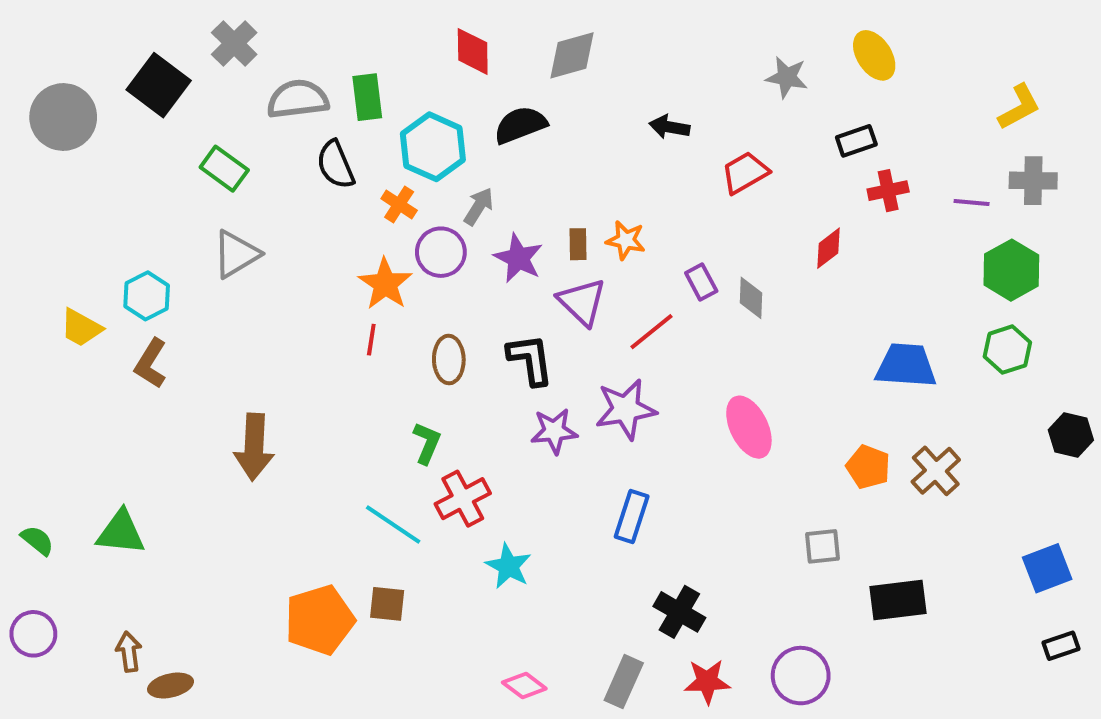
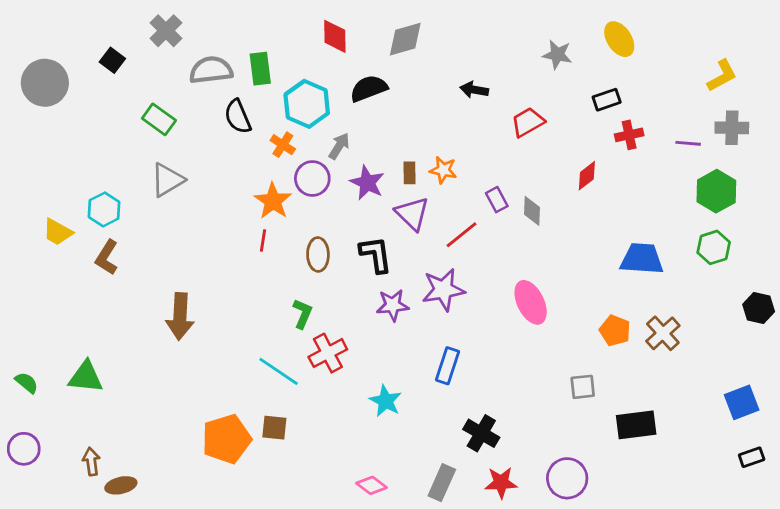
black square: (159, 85) -> (112, 60), size x0.6
cyan star: (508, 566) -> (386, 401), moved

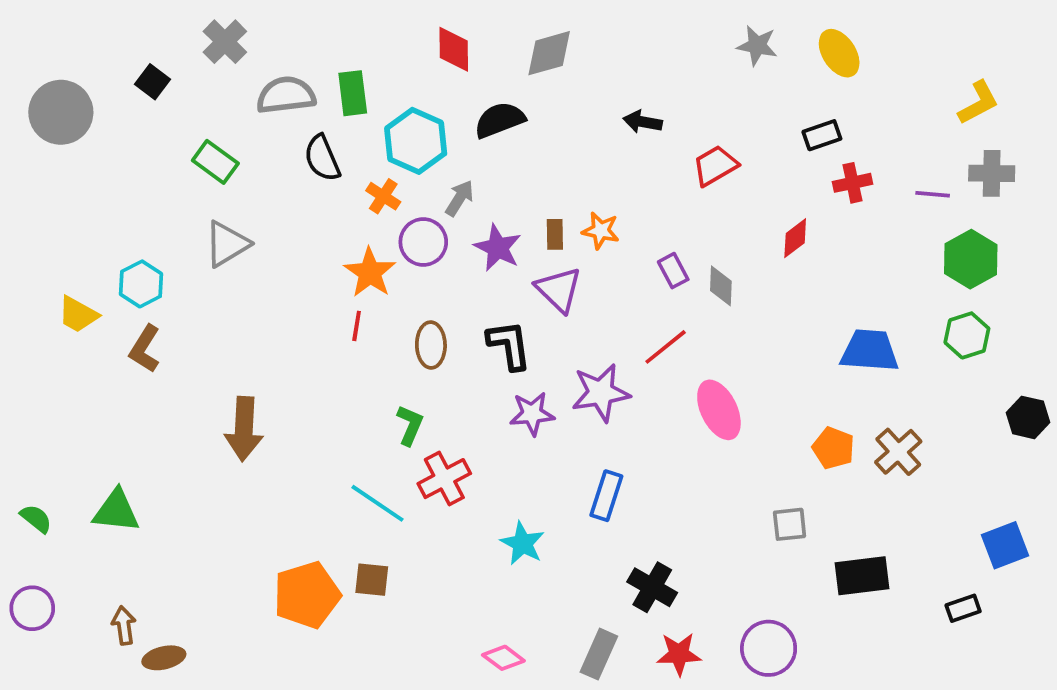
gray star: (557, 55) -> (757, 46), moved
red line: (462, 235) -> (666, 347), moved
black rectangle: (752, 457) -> (963, 608), moved

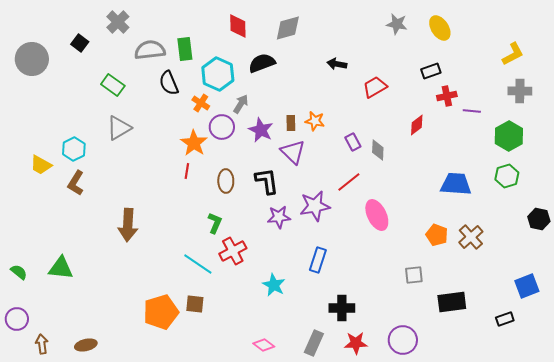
purple line: (933, 194) -> (472, 111), moved
black cross: (652, 587) -> (342, 308), turned -30
brown arrow: (124, 625) -> (42, 344), moved

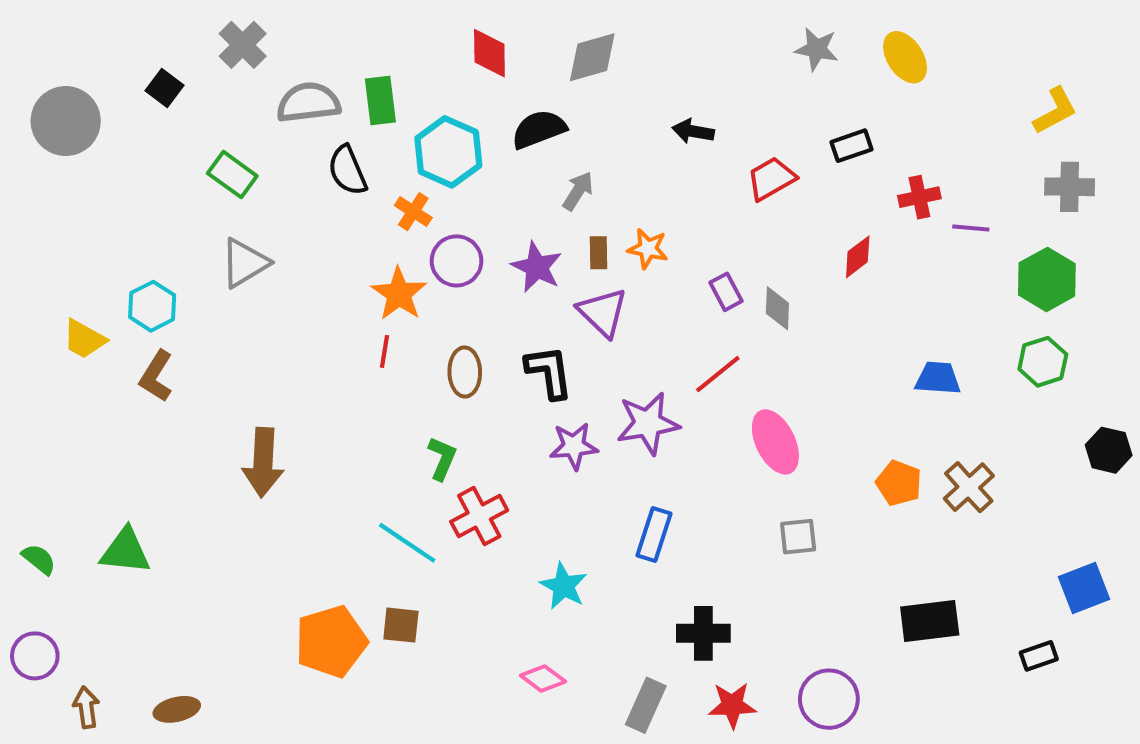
black rectangle: (431, 71) -> (852, 146), moved
gray arrow: (241, 104) -> (578, 191), moved
blue trapezoid: (456, 184) -> (938, 378), size x0.7
gray square: (414, 275) -> (798, 537), moved
pink diamond: (264, 345) -> (543, 679), moved

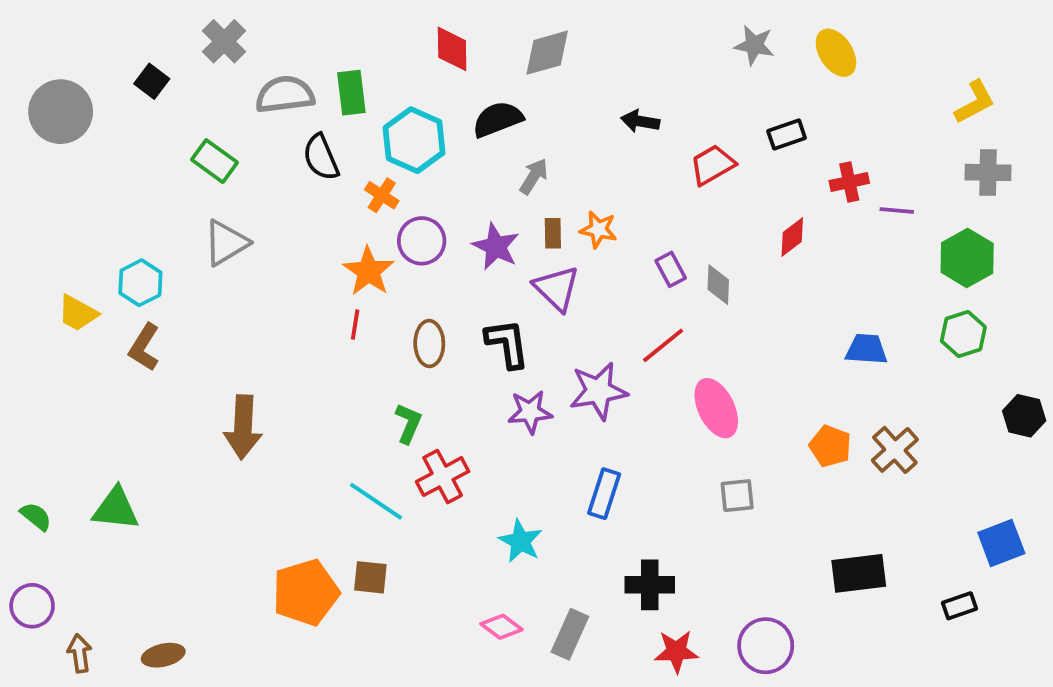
gray rectangle: (646, 705) -> (570, 634), moved

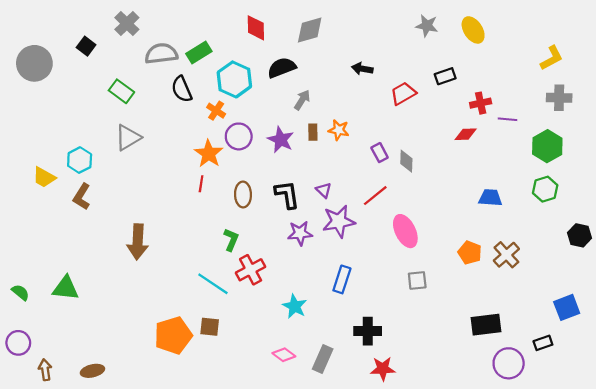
green rectangle: (351, 93) -> (199, 53), turned 65
red diamond: (792, 237) -> (466, 134), moved, turned 35
purple triangle: (557, 288) -> (324, 190), moved, size x0.6
purple circle: (766, 646) -> (509, 363), moved

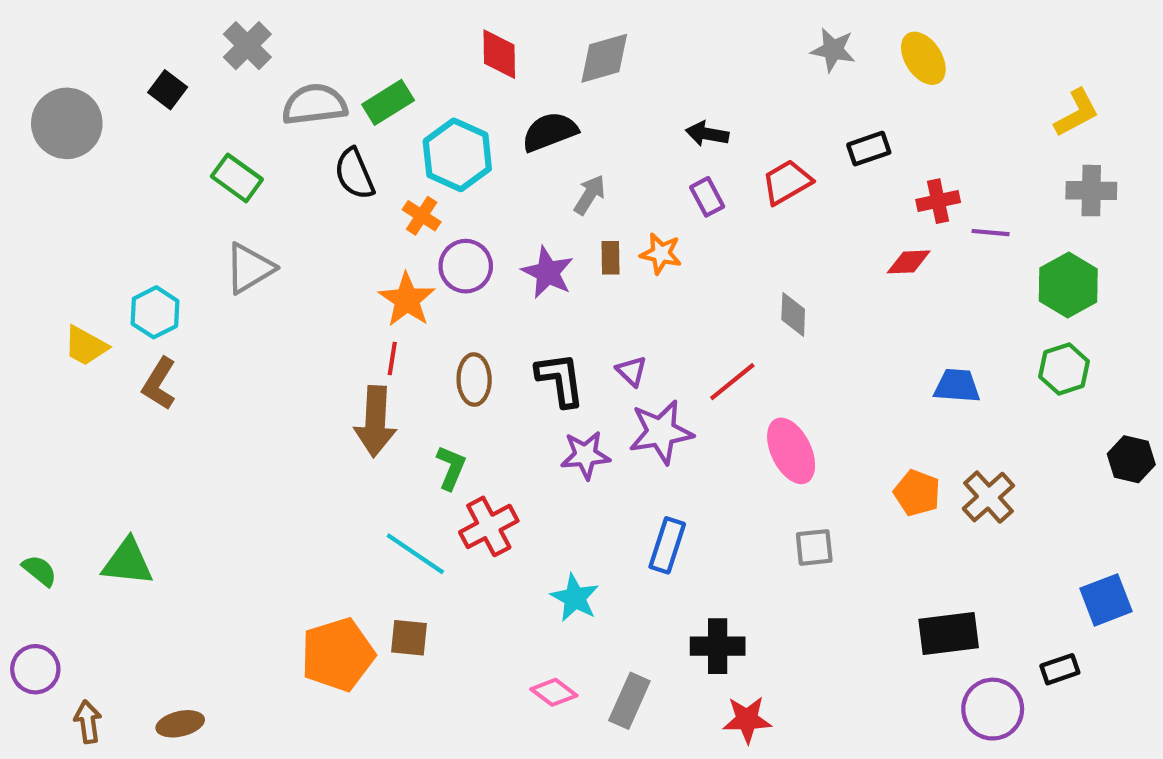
purple rectangle: (380, 153) -> (707, 197), moved
brown arrow: (138, 242) -> (375, 421), moved

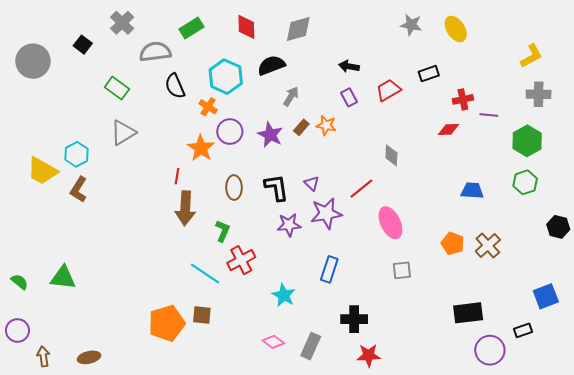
green rectangle: (388, 102) -> (192, 28), moved
brown rectangle: (611, 258) -> (301, 127), turned 42
yellow trapezoid: (86, 346) -> (42, 171), size x1.4
red line: (392, 359) -> (177, 176), moved

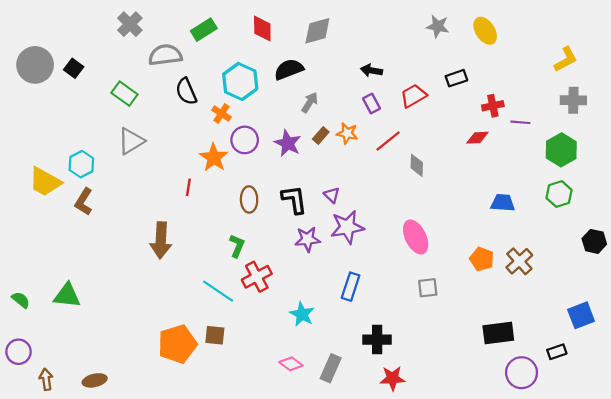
black square: (83, 45) -> (74, 68), moved
red line: (361, 189) -> (388, 141), moved
brown arrow: (185, 208) -> (161, 240), moved

